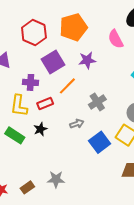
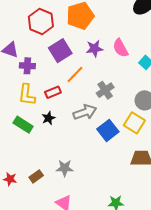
pink semicircle: (116, 39) -> (121, 48), moved
purple cross: (31, 82) -> (27, 66), moved
gray arrow: (77, 124) -> (85, 112), size x1.6

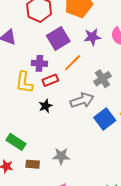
purple cross: (27, 66) -> (39, 63), moved
green rectangle: (23, 125) -> (16, 142), moved
brown rectangle: (36, 176) -> (33, 164), turned 40

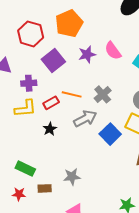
purple cross: (39, 63) -> (29, 83), moved
orange line: (73, 63) -> (72, 94), moved, turned 66
yellow L-shape: (24, 82) -> (25, 108), turned -95

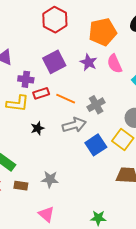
orange pentagon: (69, 23) -> (103, 32), moved
red hexagon: (31, 34) -> (55, 20), moved
purple star: (87, 54) -> (89, 62), turned 30
red rectangle: (51, 103) -> (41, 93), moved

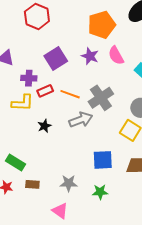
red hexagon: (55, 20) -> (37, 16), moved
gray cross: (96, 105) -> (101, 98), size x1.4
blue square: (96, 145) -> (103, 160), moved, turned 35
gray star: (50, 179) -> (69, 183), moved
green star: (98, 218) -> (100, 192), moved

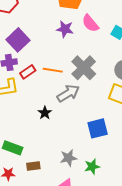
purple square: (56, 58) -> (18, 40), moved
black star: (44, 126) -> (45, 113), moved
green star: (100, 192) -> (92, 167), moved

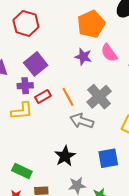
orange line: (53, 70) -> (68, 97), turned 48
gray arrow: (68, 93) -> (82, 121), turned -135
black star: (45, 113) -> (65, 156), moved, size x1.5

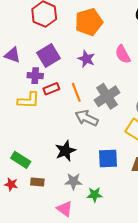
orange pentagon: (91, 24) -> (89, 22), moved
purple star: (83, 57) -> (86, 59), moved

